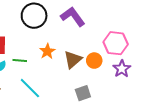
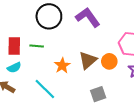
orange star: (47, 51) -> (62, 65), moved
green line: (20, 61) -> (37, 46), moved

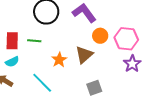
orange circle: (109, 61) -> (100, 36), moved

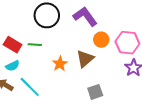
red rectangle: (12, 41) -> (13, 45), turned -60
cyan line: (42, 83) -> (30, 87), moved

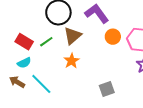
green line: (35, 45) -> (46, 42), turned -40
brown triangle: (85, 59) -> (73, 36), moved

